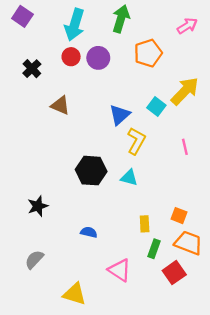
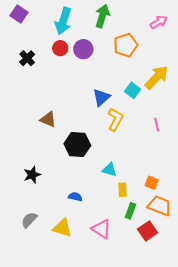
brown triangle: (60, 105) -> (48, 119), moved
cyan triangle: (129, 178) -> (109, 170), moved
yellow triangle: (75, 294) -> (62, 228), moved

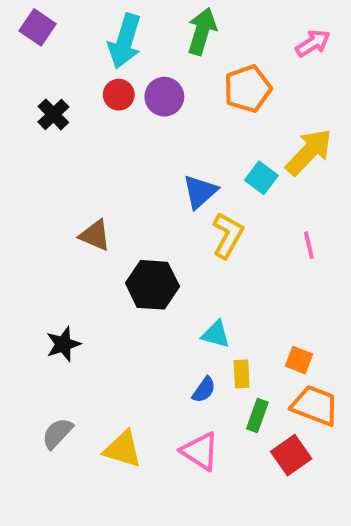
blue semicircle: (75, 197) -> (204, 390), moved, turned 112

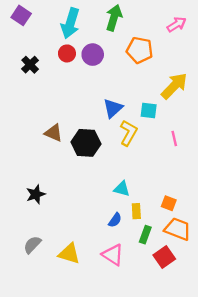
orange pentagon: (247, 89) -> (140, 50), turned 30
cyan square: (261, 178) -> (149, 110), moved, turned -30
black hexagon: (152, 285) -> (86, 143), moved

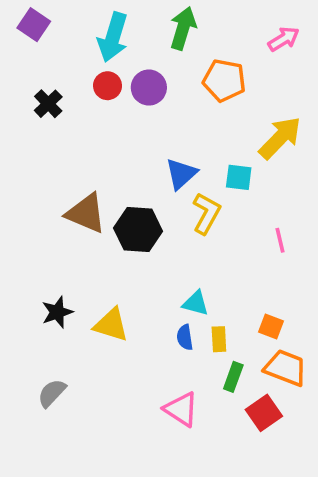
brown triangle: (54, 133) -> (86, 213), size x1.4
pink line: (174, 138) -> (280, 240), moved
blue semicircle: (115, 220) -> (185, 337), moved, turned 136
yellow triangle: (69, 254) -> (111, 325), moved

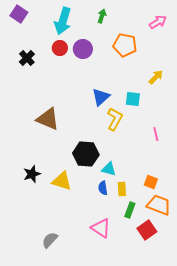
green arrow: (183, 28) -> (102, 16), size x0.6
yellow arrow: (280, 138) -> (156, 77), size x0.6
black hexagon: (138, 230) -> (86, 154), moved
gray semicircle: (52, 393) -> (50, 240), moved

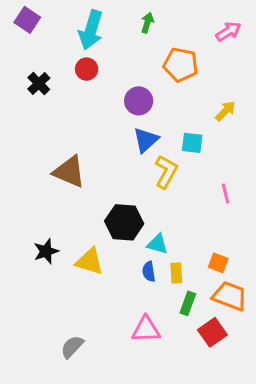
purple circle: (83, 49) -> (139, 101), moved
pink triangle: (101, 228) -> (146, 329), turned -35

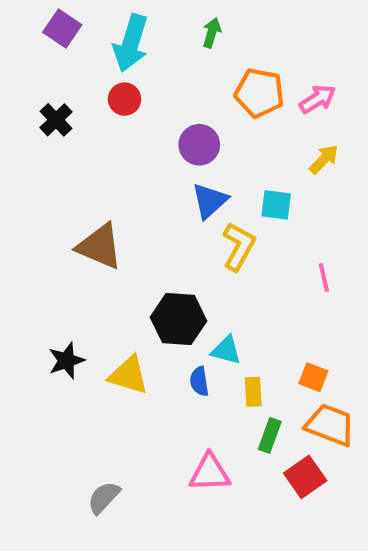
purple square: (27, 20) -> (62, 29), moved
pink arrow: (228, 31) -> (318, 99), moved
blue semicircle: (149, 272) -> (199, 381), moved

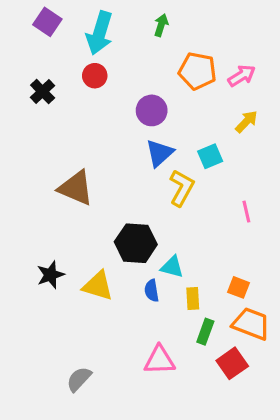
cyan square: (276, 205) -> (210, 156), turned -30

